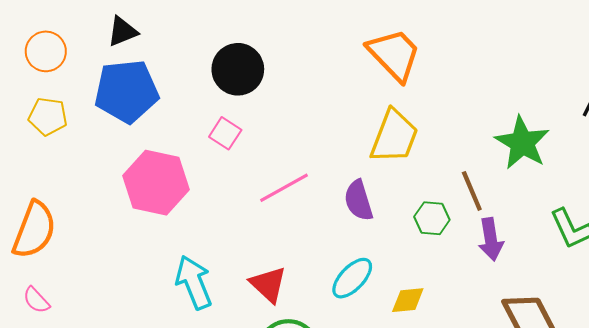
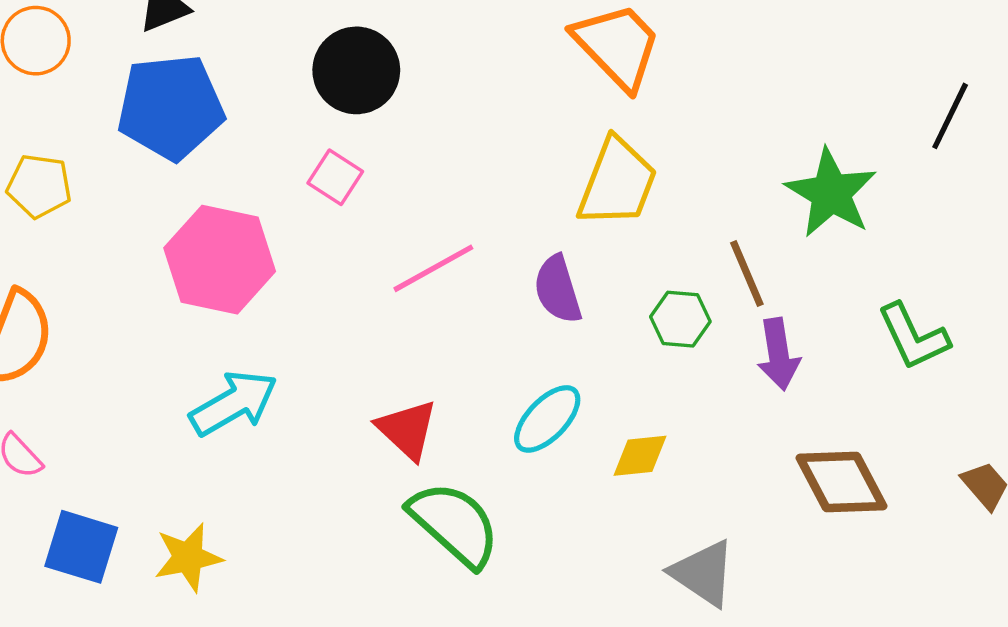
yellow pentagon: (48, 116) -> (39, 186), moved
cyan arrow: (194, 282) -> (234, 403), moved, turned 82

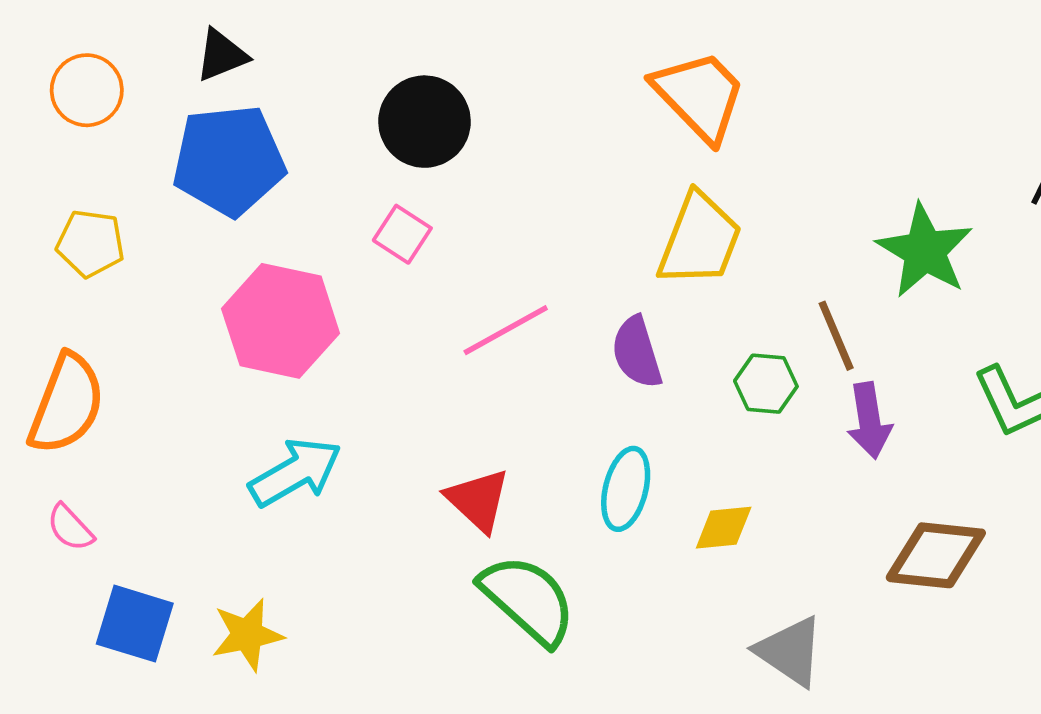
cyan ellipse: (547, 419) -> (626, 489), turned -30
brown diamond: (842, 482) -> (936, 555), turned -56

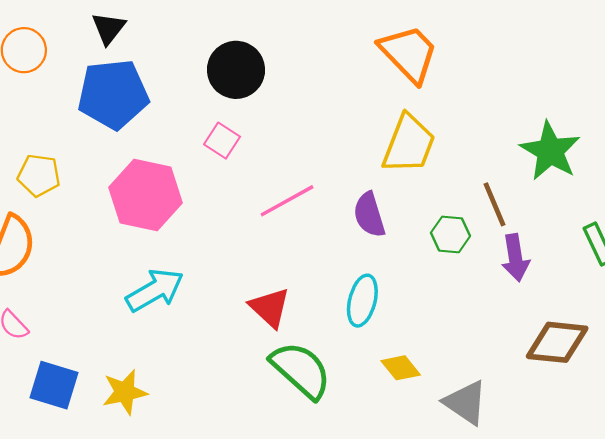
black triangle: (221, 55) -> (108, 28), turned -30
yellow pentagon: (90, 243) -> (39, 175), moved
yellow diamond: (724, 528) -> (401, 368), moved, turned 57

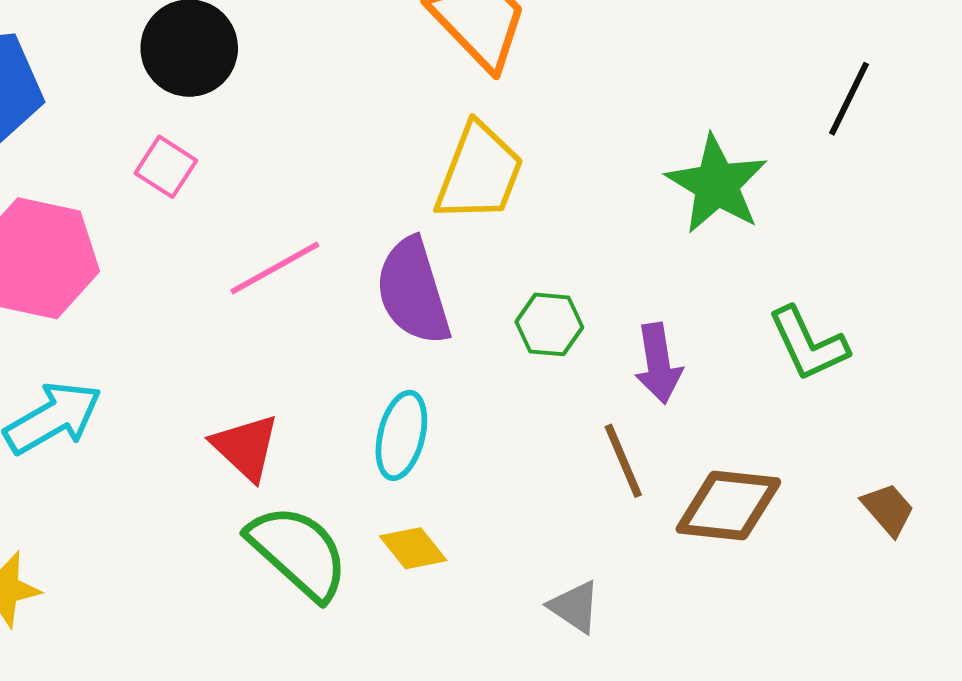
brown line: (495, 204) -> (623, 461), moved
purple semicircle: (369, 215) -> (413, 291), size x1.4
yellow diamond: (401, 368) -> (413, 548), moved
gray triangle: (466, 403) -> (575, 607), size x0.7

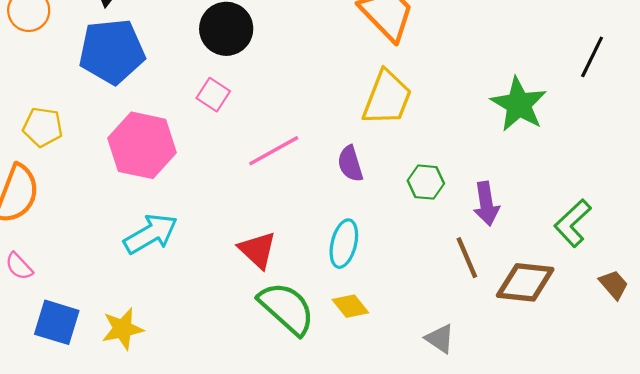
purple semicircle: (413, 291) -> (350, 164), size x0.6
green L-shape: (808, 344) -> (573, 223), moved, turned 72

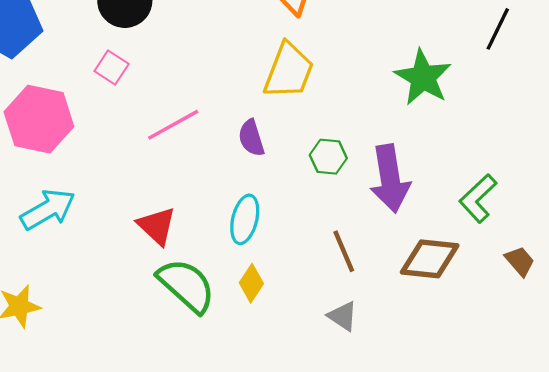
purple arrow: (486, 204) -> (390, 179), size x1.5
brown line: (467, 258) -> (344, 251), moved
yellow diamond: (350, 306) -> (251, 283), turned 72

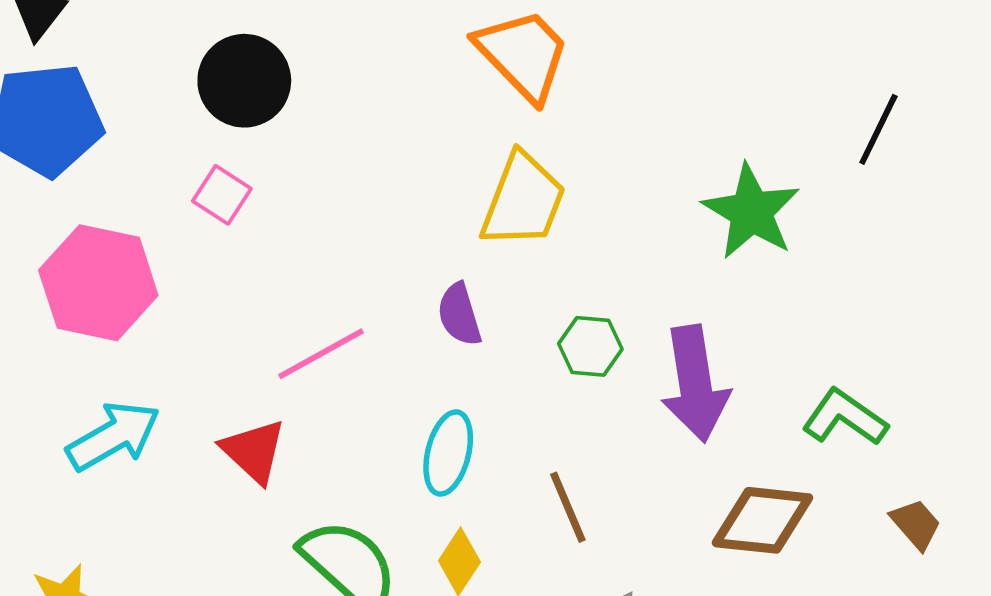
pink line: (173, 125) -> (321, 354), moved
green L-shape: (478, 198) -> (845, 417), turned 78
red triangle: (157, 226) -> (254, 451), moved
brown line: (344, 251) -> (568, 507), moved

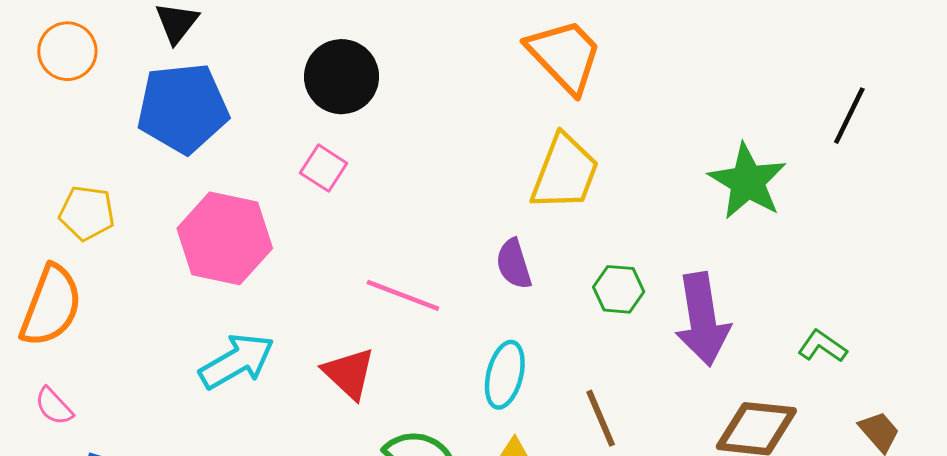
pink line: (321, 354) -> (403, 295), turned 50
green L-shape: (845, 417) -> (822, 346), size x0.7

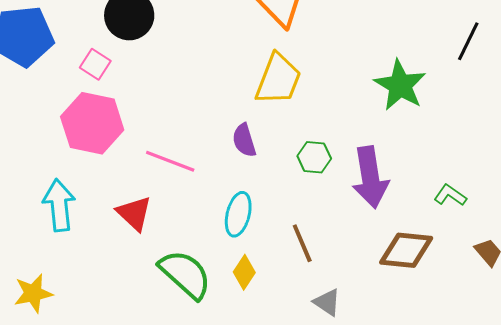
pink square: (324, 168) -> (95, 64), moved
pink hexagon: (225, 238) -> (92, 123), moved
cyan arrow: (237, 361) -> (59, 205), turned -66

